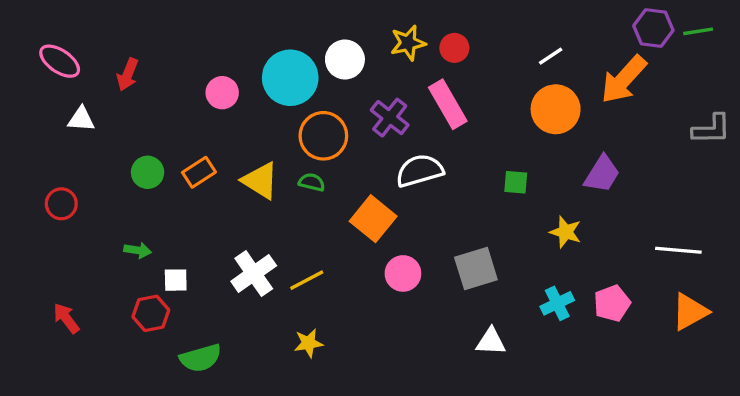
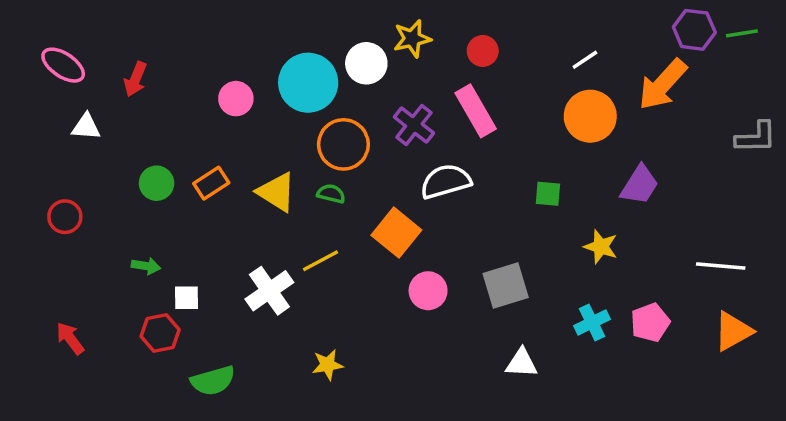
yellow star: (408, 43) -> (412, 39), moved
yellow line: (307, 280) -> (321, 261), moved

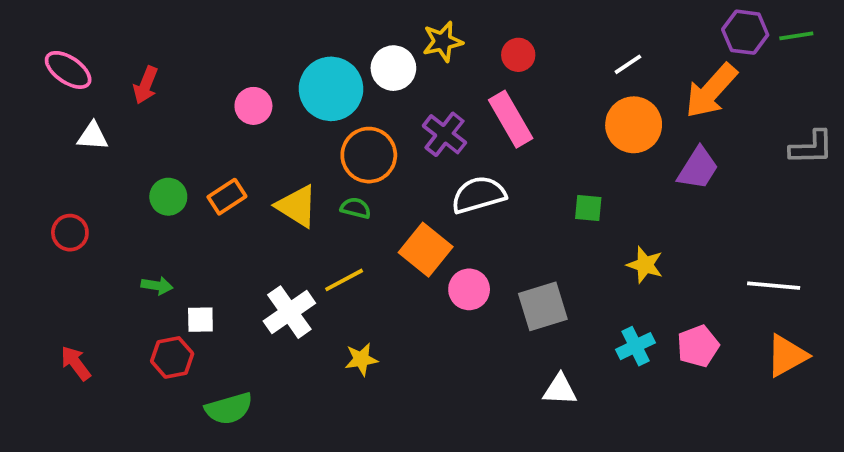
purple trapezoid: (640, 185) -> (698, 168), moved
pink circle: (428, 291) -> (469, 289), moved
yellow star: (328, 365) -> (361, 359), moved

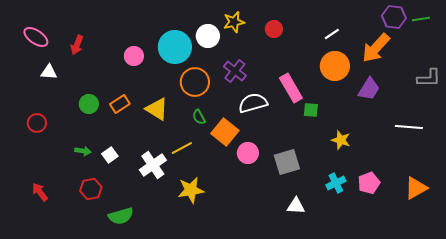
pink rectangle: (511, 119) -> (291, 88), moved
green semicircle: (356, 208) -> (199, 117), moved, turned -133
white line: (774, 286) -> (409, 127), moved
white square: (200, 320) -> (110, 155), moved, turned -35
yellow star: (361, 359) -> (191, 190), size x1.5

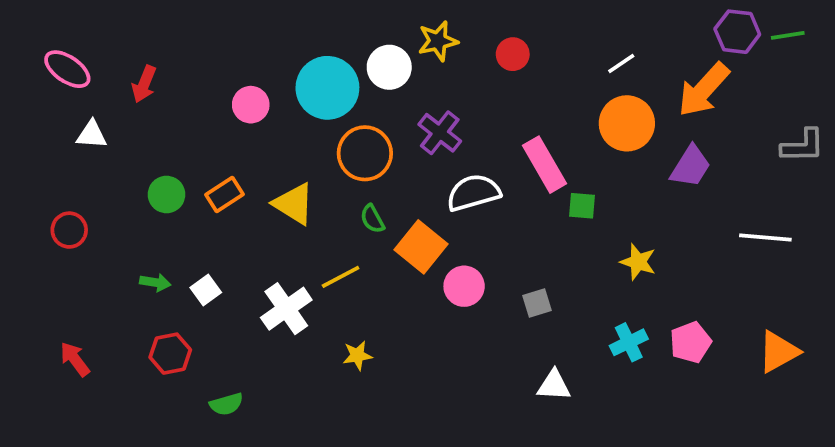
gray square: (287, 162) -> (537, 303), size x0.6
yellow star: (191, 190) -> (357, 355), size x0.6
green semicircle: (121, 216) -> (226, 404), size x0.7

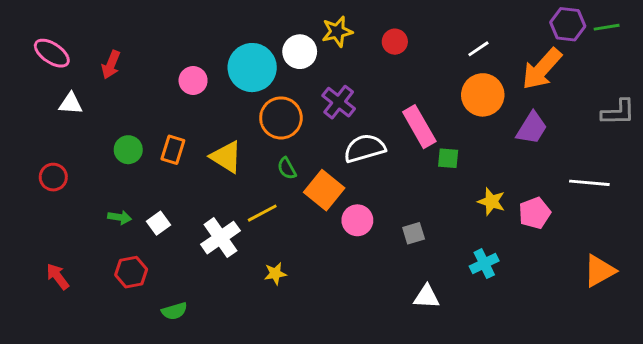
orange rectangle: (225, 194) -> (173, 150), turned -40
pink pentagon: (690, 342) -> (535, 213), moved

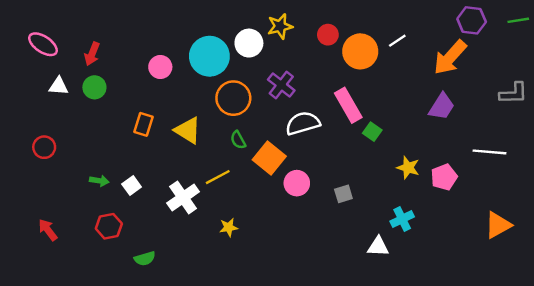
green line: (607, 27) -> (518, 20), moved
orange circle: (483, 95) -> (360, 51), moved
green circle: (128, 150) -> (94, 87), moved
green square: (448, 158) -> (372, 132), turned 30
white triangle: (427, 297) -> (378, 247), moved

